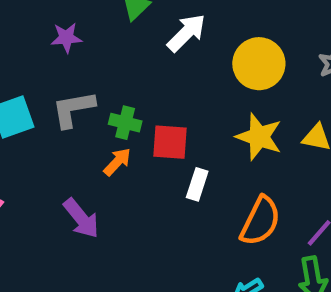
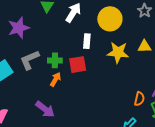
purple star: (66, 38) -> (19, 28), size x1.5
white rectangle: (197, 184) -> (87, 41), moved
orange semicircle: (260, 221) -> (139, 99), moved, size x0.6

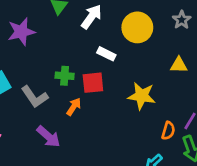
white rectangle: (87, 41) -> (106, 54), turned -72
yellow star: (118, 52) -> (142, 96), moved
gray L-shape: (30, 60) -> (35, 97), moved, turned -105
orange arrow: (56, 79) -> (74, 107), moved

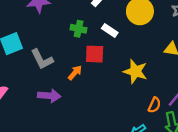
green cross: (65, 76) -> (79, 29), moved
purple arrow: (48, 137) -> (49, 96), turned -45

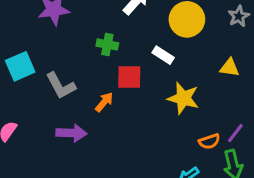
white rectangle: (110, 31) -> (163, 55), moved
orange semicircle: (154, 105) -> (209, 141), turned 49

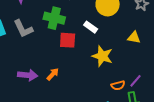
green cross: (107, 44) -> (54, 18), size x1.5
gray L-shape: (61, 86) -> (23, 29), moved
orange arrow: (104, 102) -> (53, 74), moved

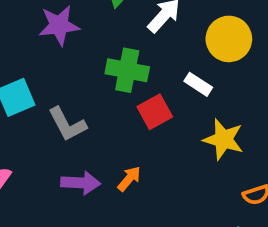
gray L-shape: (23, 29) -> (67, 124), moved
red square: (68, 40) -> (155, 112), turned -30

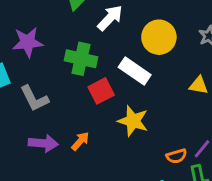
purple star: (59, 25) -> (28, 42), moved
white rectangle: (198, 84) -> (135, 71), size x1.5
yellow star: (223, 139) -> (133, 121), moved

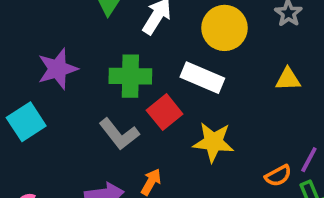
gray L-shape: (34, 99) -> (119, 134), moved

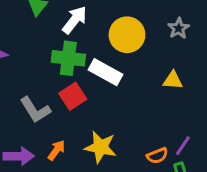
green cross: (130, 76) -> (68, 58), moved
yellow star: (213, 142) -> (101, 147), moved

